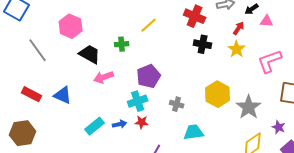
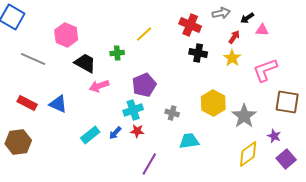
gray line: (38, 50) -> (33, 59), turned -30
blue arrow: (120, 124) -> (115, 133), turned 144

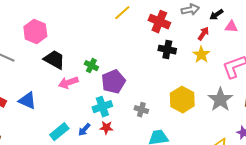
yellow line: (144, 34) -> (122, 13), moved
green cross: (117, 53) -> (91, 66), moved, turned 32
gray star: (244, 116) -> (220, 100), moved

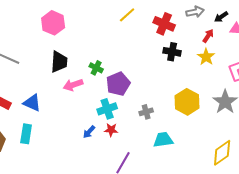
pink hexagon: (35, 32) -> (53, 23), moved
black trapezoid: (54, 60) -> (59, 62), turned 65
gray cross: (141, 110) -> (146, 112), turned -32
cyan rectangle: (59, 132) -> (26, 134), moved, turned -42

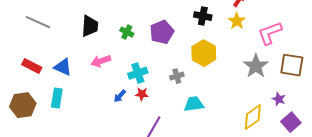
purple pentagon: (118, 84) -> (162, 32), moved
pink arrow: (73, 85) -> (101, 61), moved
yellow hexagon: (187, 102) -> (204, 53), moved

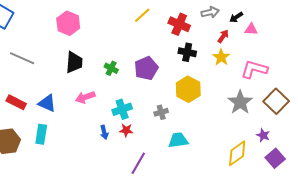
pink L-shape: (270, 33) -> (254, 69), turned 36
brown square: (292, 65) -> (276, 101), turned 35
blue arrow: (120, 96) -> (104, 132), turned -56

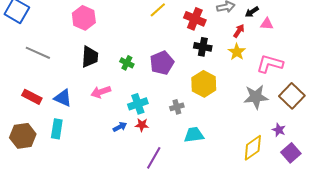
gray star: (240, 102) -> (256, 97), turned 30
blue arrow: (104, 132) -> (120, 127), turned -104

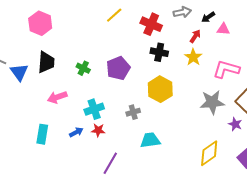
blue triangle: (63, 98) -> (19, 72), moved, turned 30
cyan rectangle: (57, 129) -> (42, 134), moved
purple star: (279, 130) -> (235, 124), moved

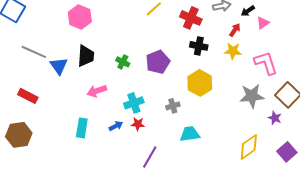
pink triangle: (223, 29) -> (263, 23), turned -40
yellow star: (193, 57) -> (233, 51), turned -30
pink L-shape: (226, 69) -> (266, 63), turned 56

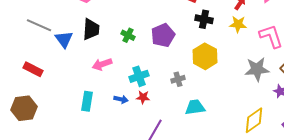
blue arrow: (116, 126) -> (121, 99), turned 40

